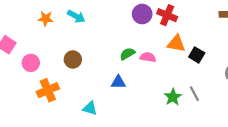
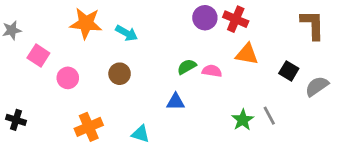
cyan arrow: (76, 16) -> (127, 33), moved
orange star: (46, 19) -> (86, 23), size x1.6
black square: (197, 55) -> (289, 71), moved
orange cross: (48, 90) -> (89, 127), moved

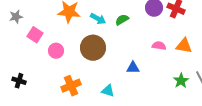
orange triangle: (247, 54) -> (184, 46), moved
green semicircle: (187, 67) -> (122, 20), moved
brown circle: (120, 74) -> (93, 48), size x1.6

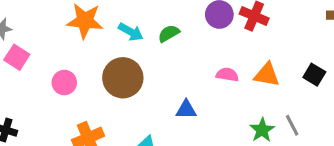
pink square: (35, 35) -> (17, 57), moved

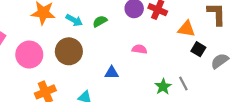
orange triangle: (267, 75) -> (187, 29), moved
pink circle: (64, 83) -> (29, 55), size x1.6

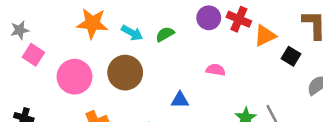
orange triangle: (187, 29) -> (265, 36), moved, turned -36
black square: (198, 49) -> (291, 56), moved

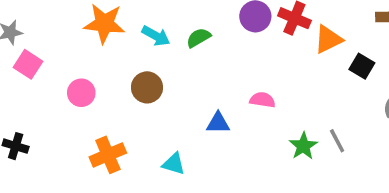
pink semicircle: (216, 70) -> (262, 100), moved
brown circle: (125, 73) -> (147, 87), size x0.7
pink circle: (75, 77) -> (81, 93), size x0.6

